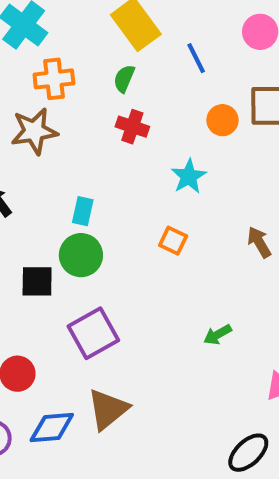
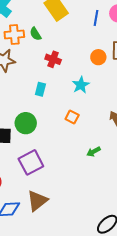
blue line: (196, 58) -> (96, 18), moved, turned 35
green semicircle: (124, 79) -> (35, 34), moved, turned -56
cyan rectangle: (83, 211) -> (40, 89), moved
green arrow: (218, 335) -> (94, 152), moved

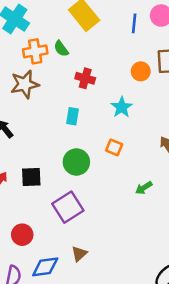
green circle: (26, 123) -> (76, 162), moved
brown triangle: (37, 201) -> (79, 254), size x0.6

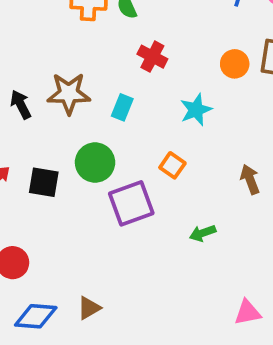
brown star: (25, 84) -> (69, 93), moved
green circle: (76, 162) -> (95, 162), moved
purple square: (68, 207) -> (131, 203), moved

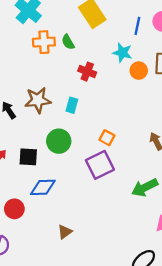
cyan star: (196, 110) -> (122, 53), moved, turned -30
purple square: (131, 203) -> (100, 165), moved
green arrow: (203, 233) -> (145, 188), moved, size x1.6
blue diamond: (36, 316) -> (43, 187), moved

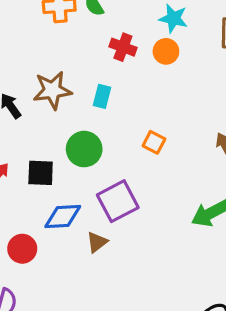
orange circle: (139, 71) -> (166, 51), moved
purple square: (100, 165) -> (118, 201), moved
brown triangle: (65, 232) -> (97, 242), moved

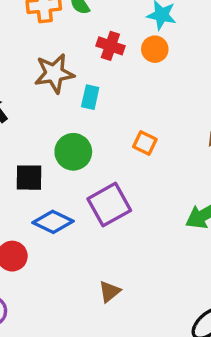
brown star: (52, 90) -> (54, 73), moved
blue diamond: (63, 216) -> (53, 222), turned 30
brown triangle: (97, 242) -> (110, 292), moved

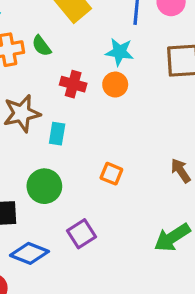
purple square: (109, 205) -> (81, 234), size x0.7

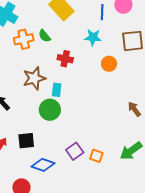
orange circle: (115, 85) -> (109, 64), moved
orange square: (111, 174) -> (96, 156), moved
green circle: (44, 186) -> (50, 110), moved

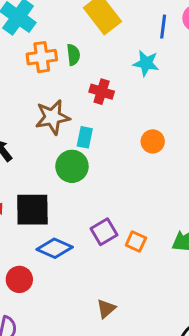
green semicircle: (44, 36) -> (73, 55), turned -152
orange circle: (109, 64) -> (153, 141), moved
black square: (26, 141) -> (32, 210), size x1.4

